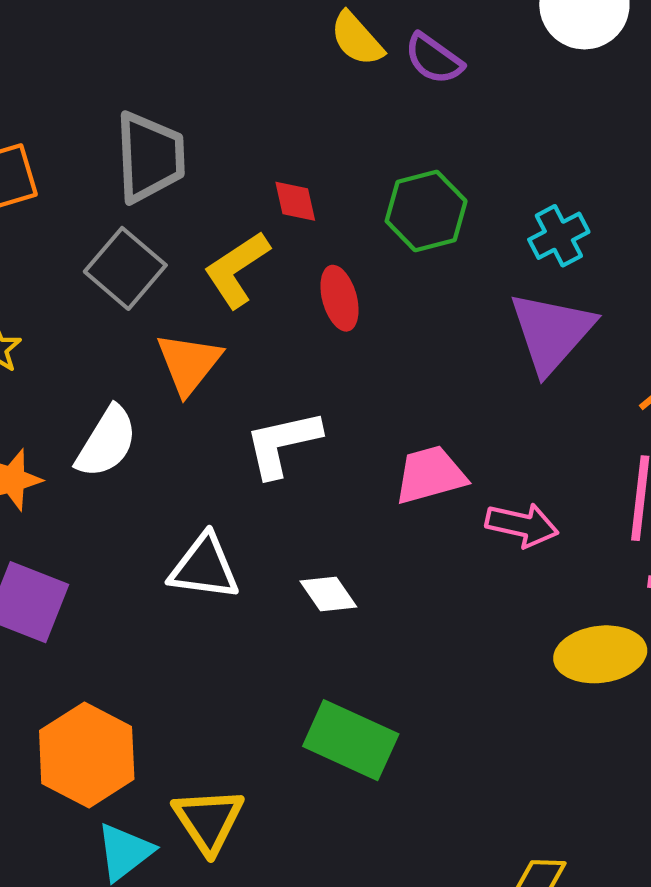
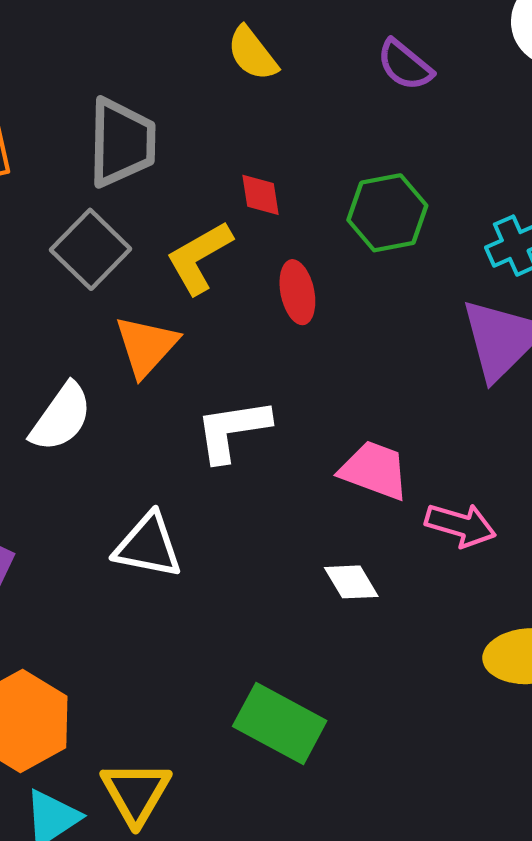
yellow semicircle: (357, 39) -> (252, 54), moved
pink trapezoid: (430, 475) -> (374, 470), turned 32
white diamond: (328, 594) -> (351, 582), moved

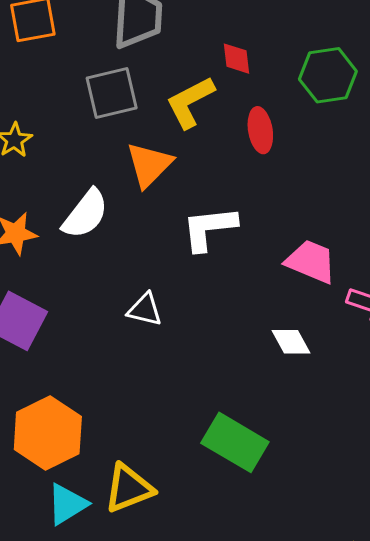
gray square: (91, 249) -> (112, 93), turned 30
white triangle: (148, 546) -> (145, 310), size x0.7
yellow triangle: (136, 793) -> (129, 488), turned 36

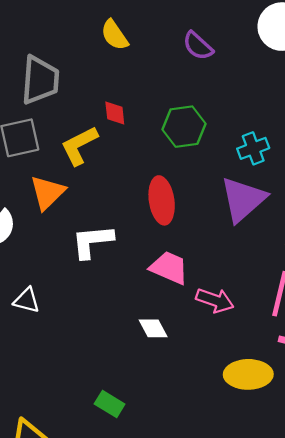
red ellipse: (260, 130) -> (162, 200), moved, size x1.4
white triangle: (145, 310) -> (27, 300), moved
green rectangle: (235, 442) -> (110, 404), size x0.6

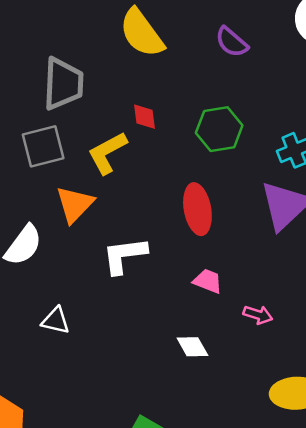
yellow semicircle: (114, 35) -> (142, 33), size x1.5
pink trapezoid: (169, 268) -> (208, 281), size x0.7
pink arrow: (215, 300) -> (258, 315), size x0.7

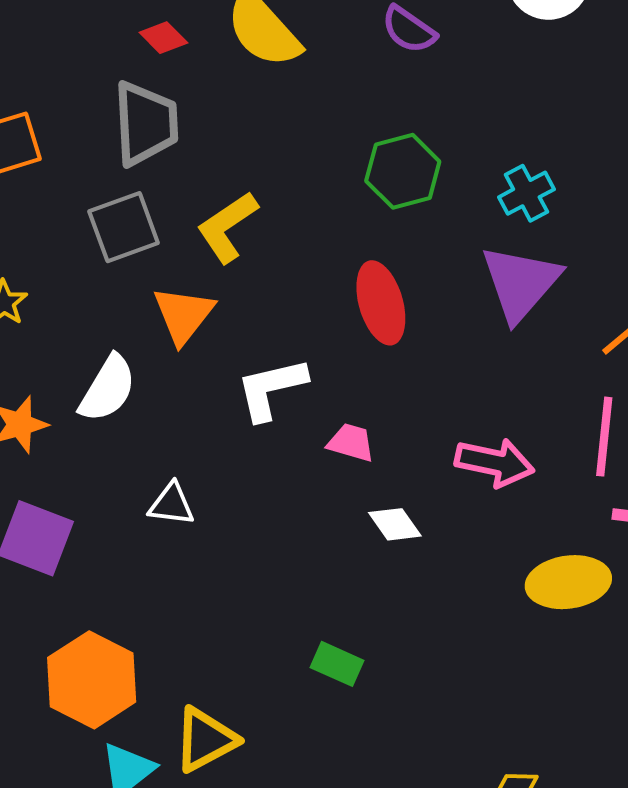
red diamond: (144, 117) -> (163, 38), moved, turned -32
pink trapezoid: (208, 281) -> (351, 443), moved
pink arrow: (258, 315) -> (495, 462), size x1.6

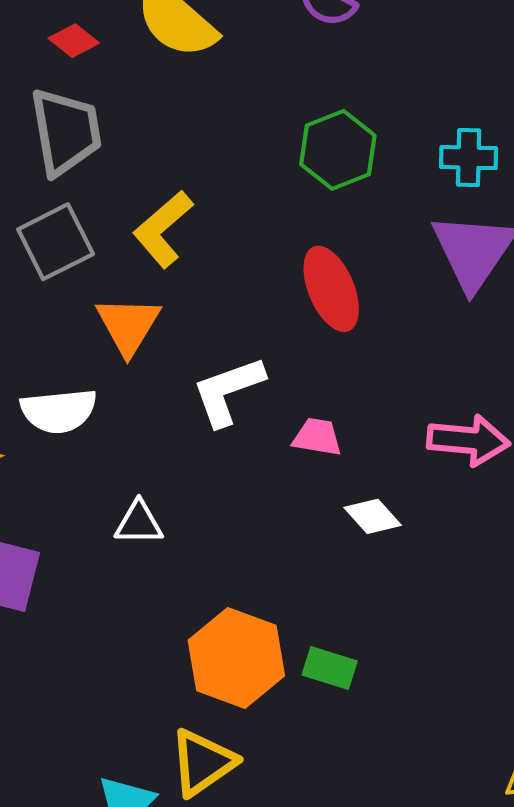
cyan cross: (526, 193) -> (469, 158), turned 36
white semicircle: (108, 389) -> (59, 411), turned 60
orange hexagon: (92, 680) -> (236, 658), moved

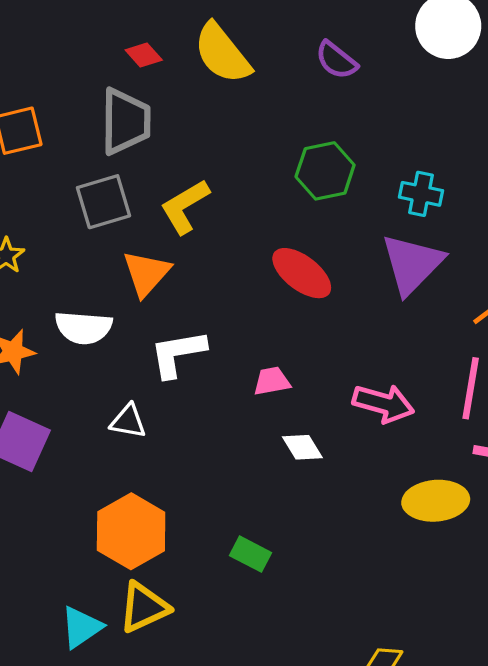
red ellipse: (331, 289) -> (302, 273), turned -40
white L-shape: (228, 391) -> (178, 354), moved
pink trapezoid: (317, 437) -> (272, 381), turned -30
orange hexagon: (236, 658) -> (131, 531), moved

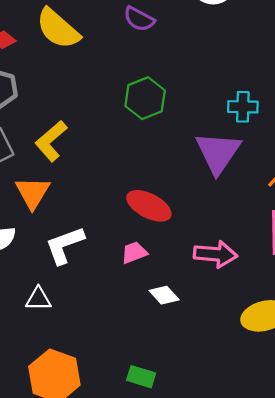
cyan cross: (421, 194) -> (243, 107), moved
red ellipse: (302, 273) -> (149, 206), moved

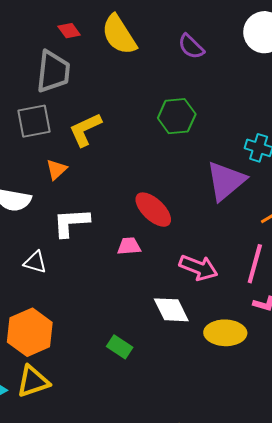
orange triangle: (32, 193) -> (56, 169), size x0.7
white diamond: (164, 295) -> (171, 310), moved, size x1.4
green rectangle: (141, 377) -> (120, 347), moved

